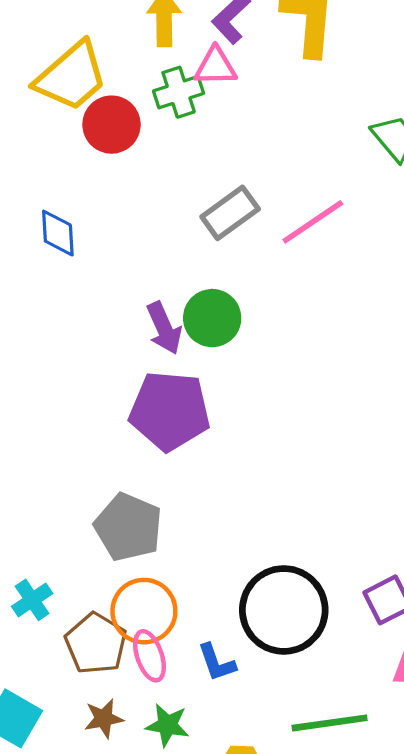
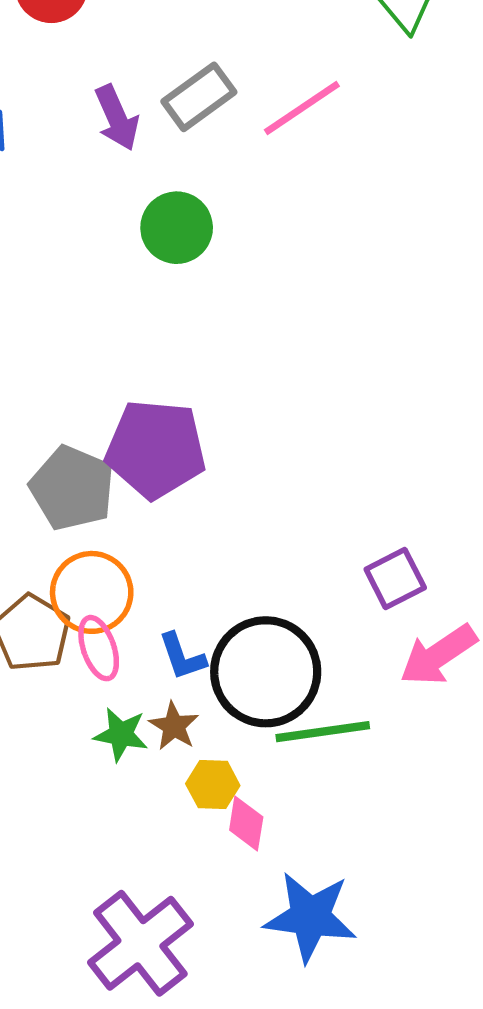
purple arrow: (164, 328) -> (117, 118), moved
purple pentagon: (170, 411) -> (156, 449), moved
black circle: (284, 610) -> (266, 672), moved
brown star: (104, 718) -> (174, 726), moved, turned -30

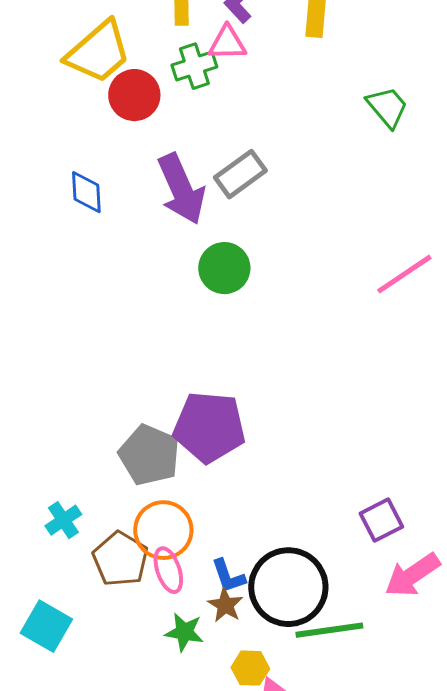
pink line: (302, 108) -> (404, 274), moved
purple arrow: (117, 118) -> (181, 189), size x1.5
brown star: (174, 726) -> (225, 605), moved

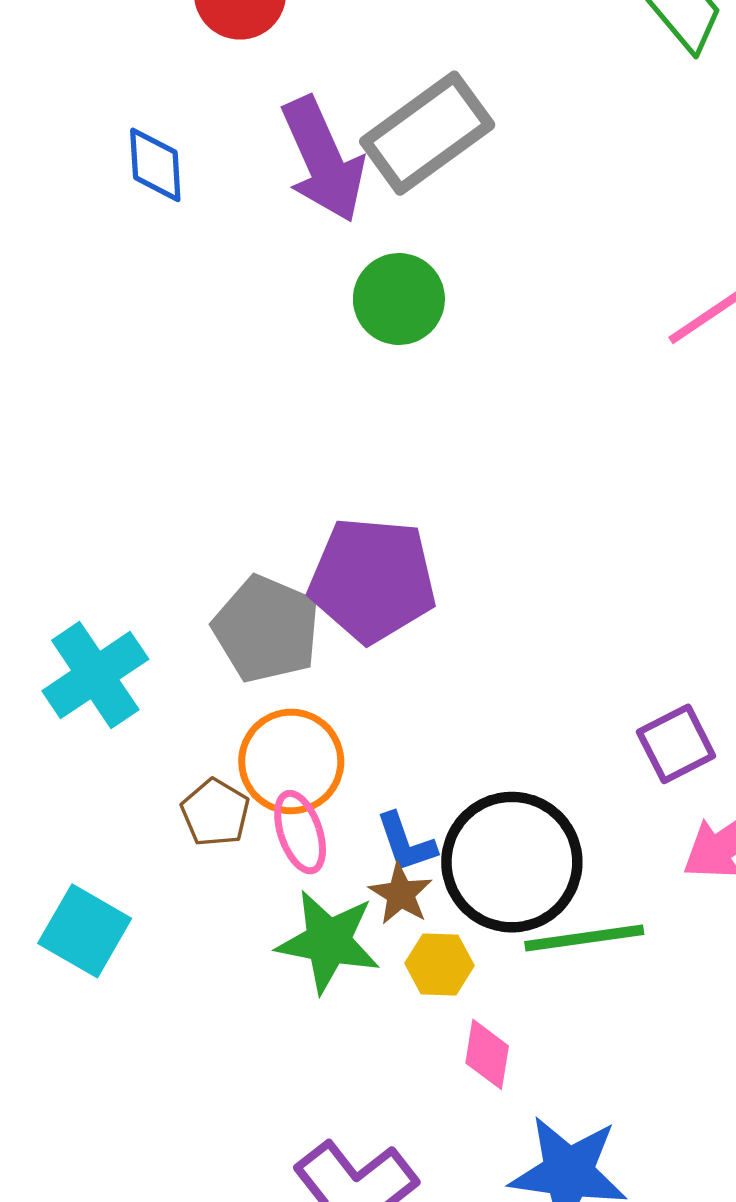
gray rectangle: (240, 174) -> (427, 133), size x1.4
cyan cross: (63, 520) -> (95, 675), moved, size x1.6
brown pentagon: (120, 559) -> (215, 813), size x0.7
green star: (184, 632) -> (328, 942), size x1.5
yellow hexagon: (250, 668) -> (440, 964), moved

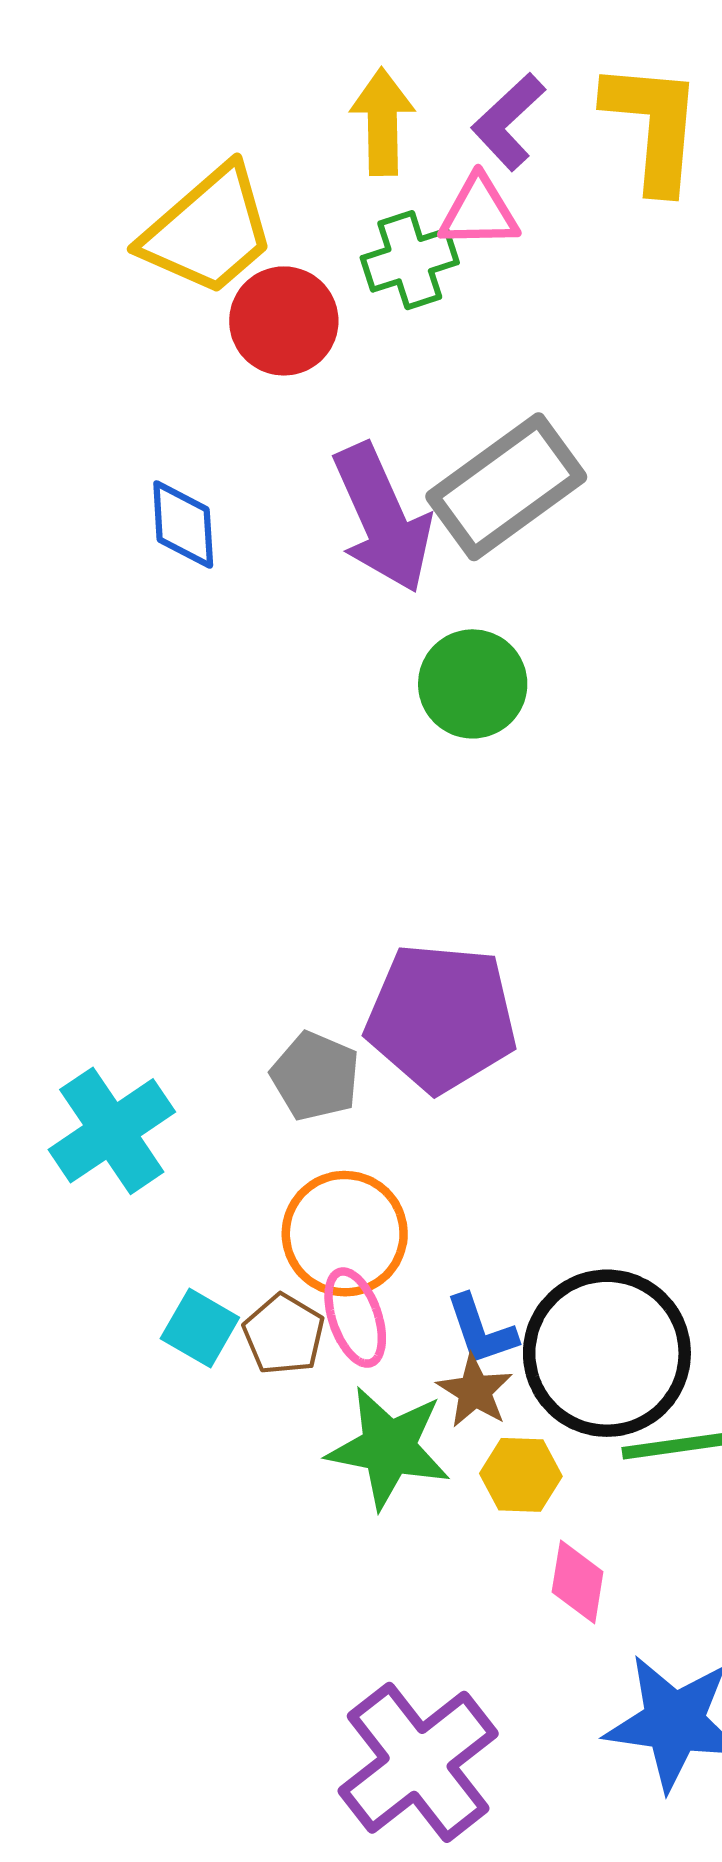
gray pentagon: (267, 629) -> (315, 1076), size x0.7
brown pentagon: (215, 813) -> (284, 1334), moved
cyan square: (85, 931) -> (200, 1328), moved, size x0.7

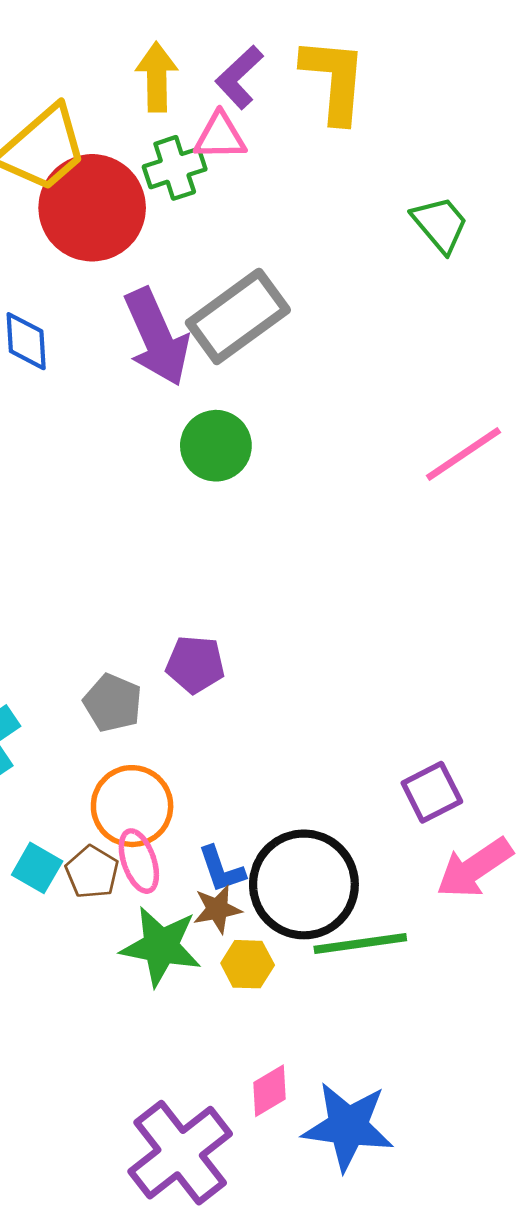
red circle: (284, 321) -> (92, 208), size x1.5
purple pentagon: (441, 1018) -> (195, 664), size x0.6
brown star: (475, 1391) -> (217, 909), turned 30
pink diamond: (578, 1582) -> (270, 1091), moved, turned 50

